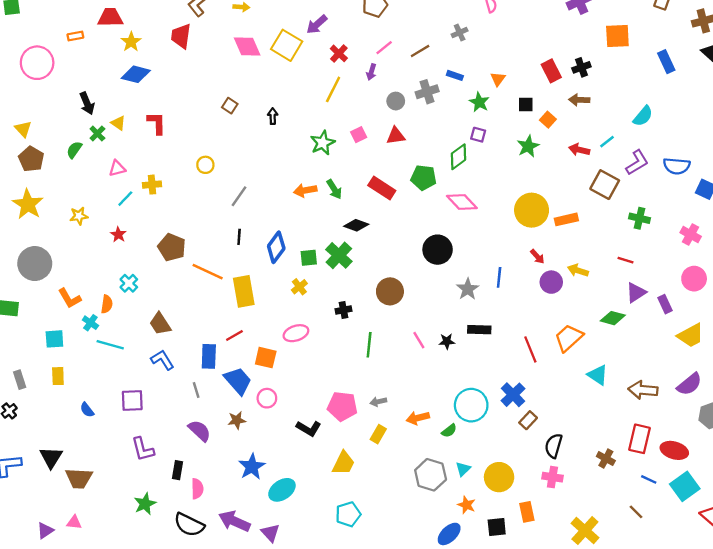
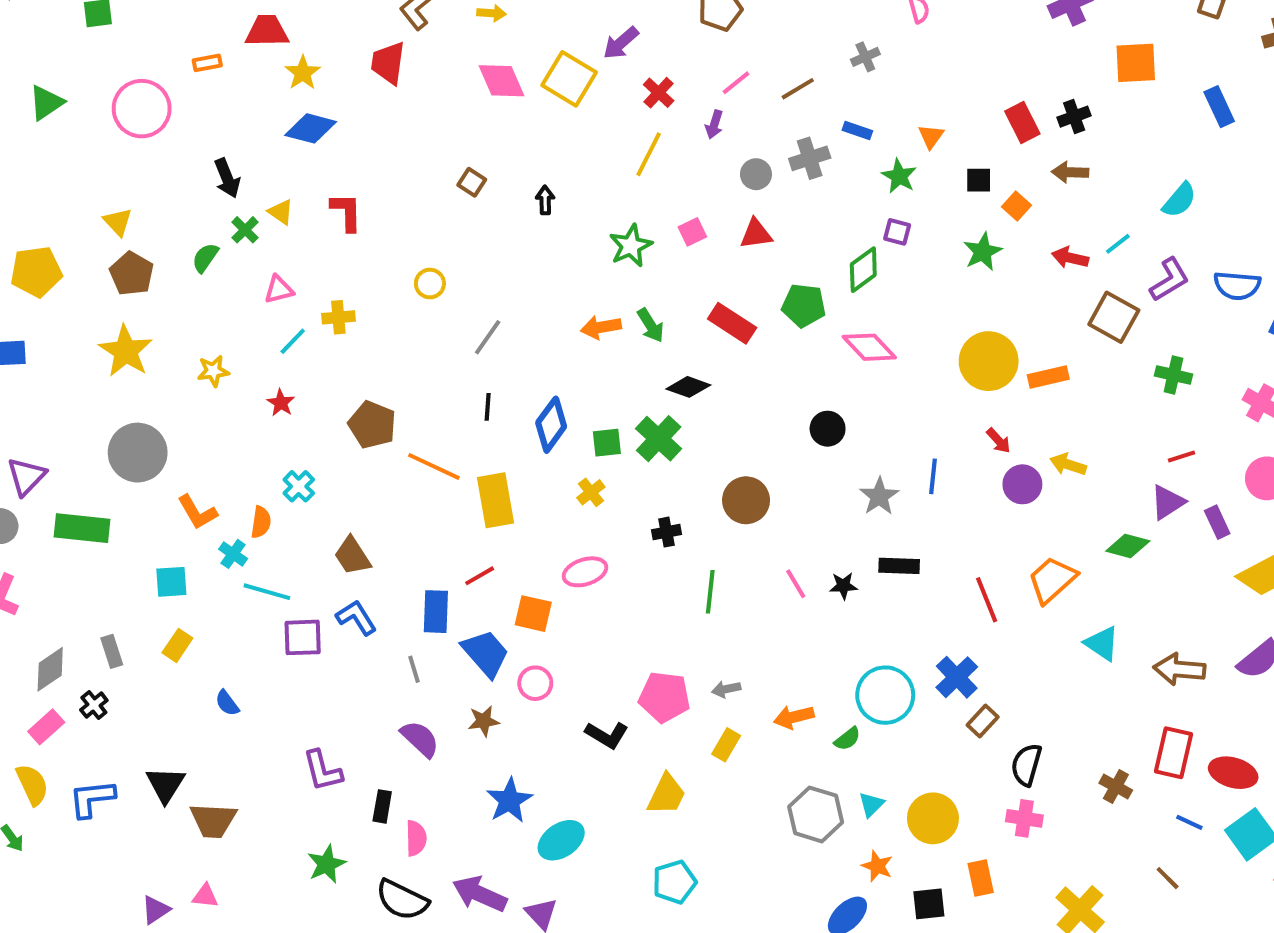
black circle: (438, 250) -> (828, 429), size x0.7
red line: (626, 260) -> (1181, 457), moved, turned -35
yellow rectangle: (58, 376) -> (177, 645), turned 36
purple square: (132, 400) -> (303, 637), moved

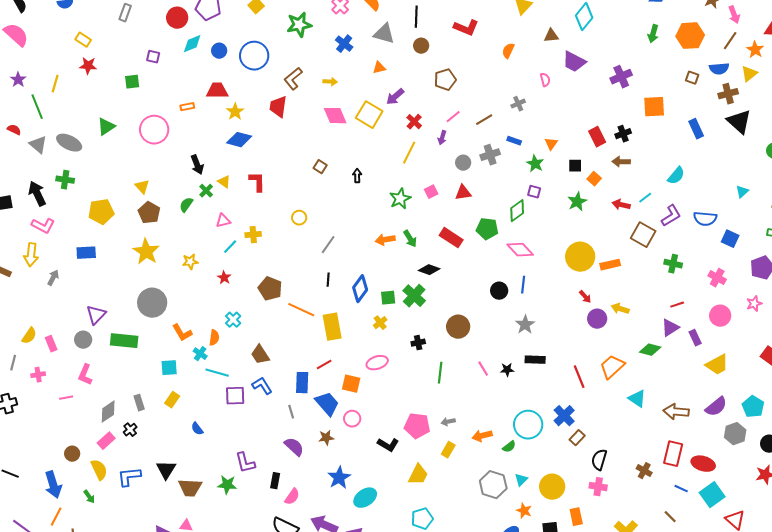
blue line: (933, 476) -> (523, 285), moved
pink semicircle: (416, 838) -> (292, 497), turned 36
green star: (327, 864) -> (227, 485), moved, turned 30

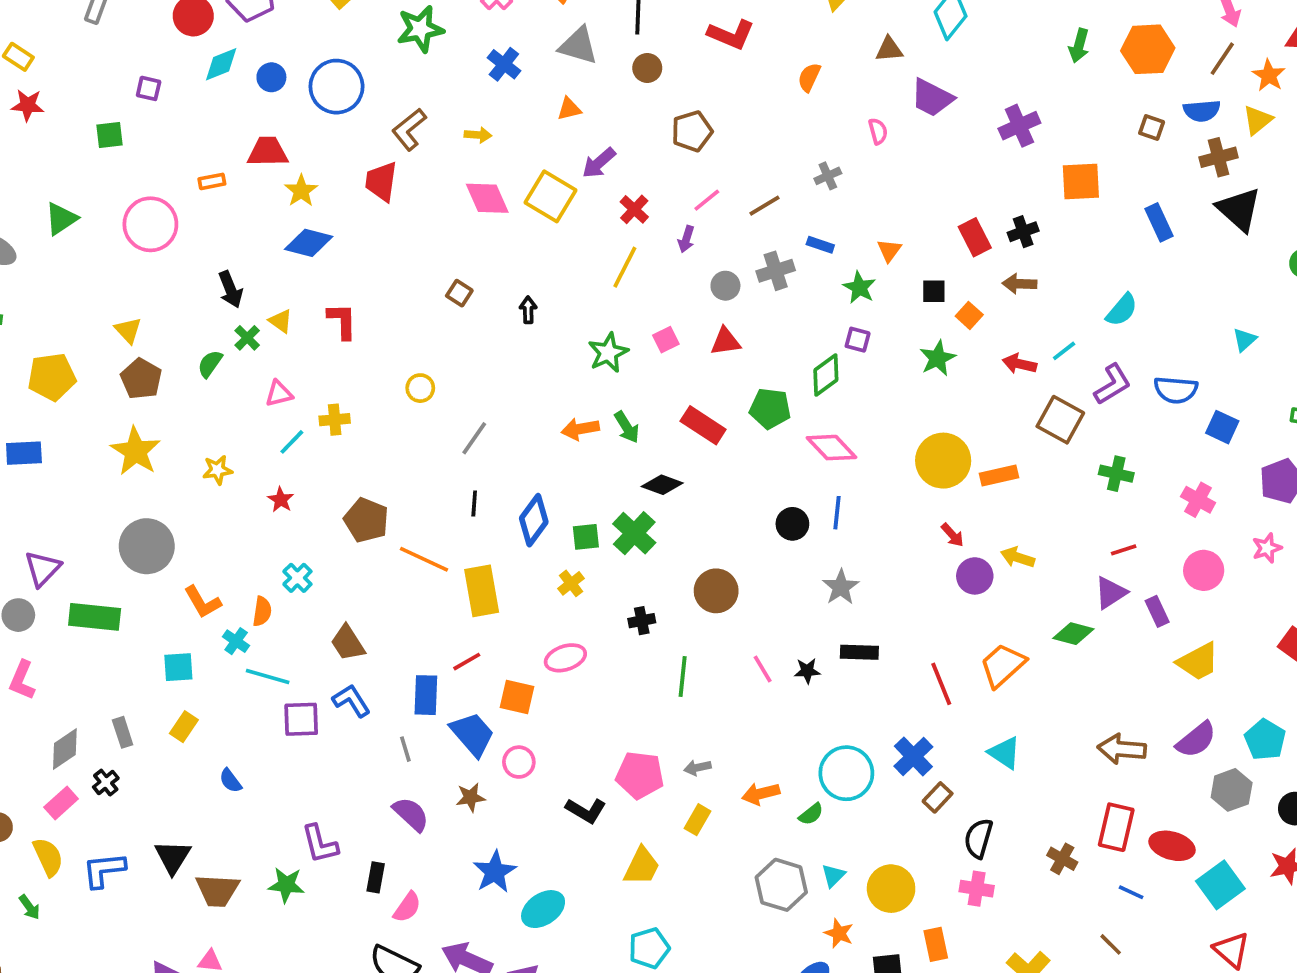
cyan triangle: (637, 399) -> (1005, 753), moved
cyan square: (712, 495) -> (1220, 885), moved

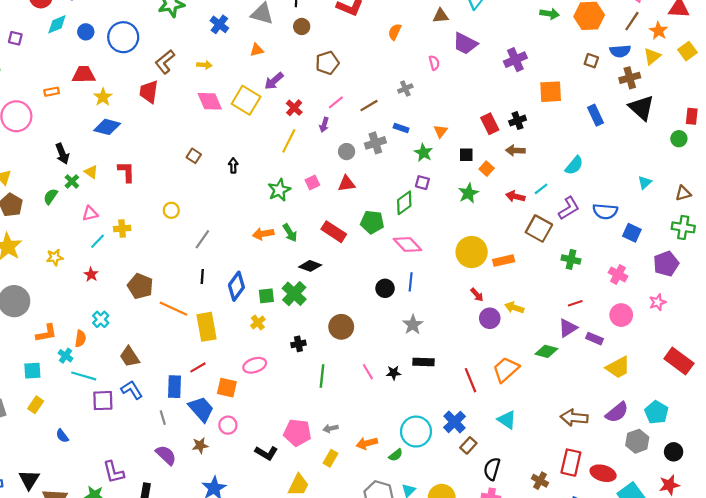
green arrow: (1079, 46) -> (550, 14), turned -96
orange L-shape: (203, 602) -> (46, 333), turned -70
purple rectangle: (1157, 611) -> (594, 339), turned -42

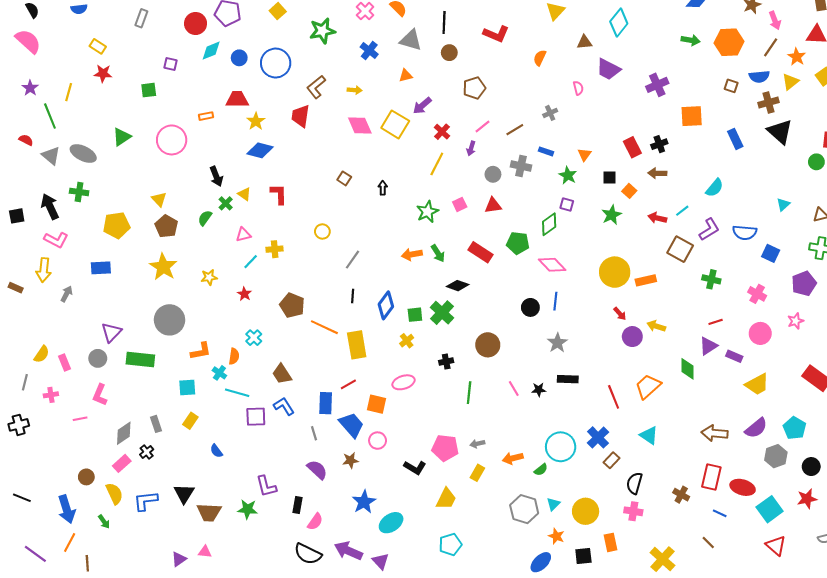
gray cross: (375, 143) -> (521, 166), turned 30
green diamond: (546, 351) -> (687, 369), turned 75

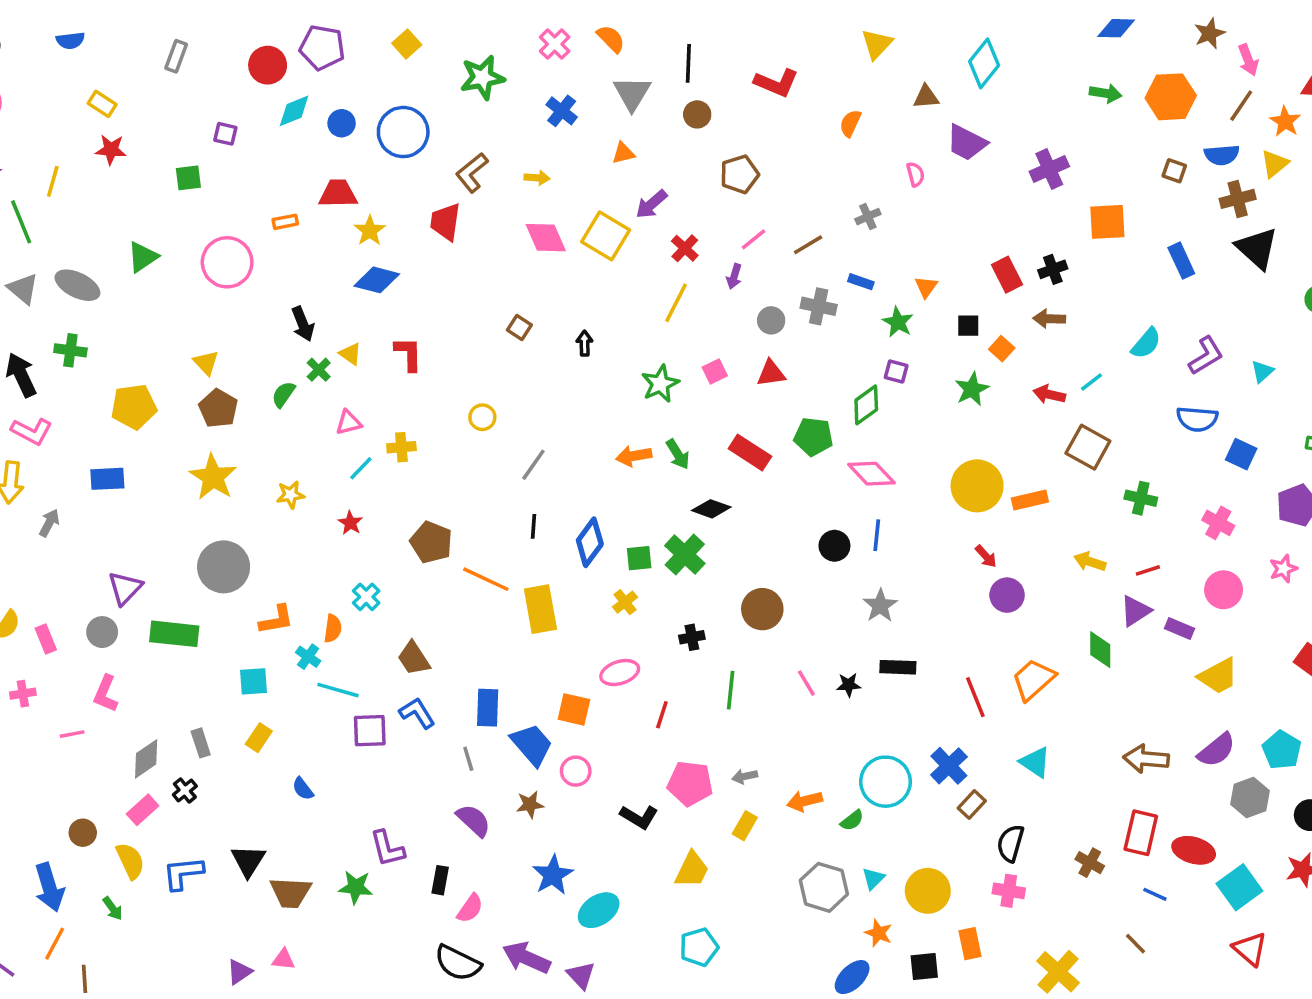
gray triangle: (411, 40) -> (632, 93), turned 45
purple L-shape: (709, 229) -> (1206, 356), moved
yellow arrow: (656, 326) -> (1090, 562), moved
red line: (348, 384) -> (662, 715), moved, turned -42

